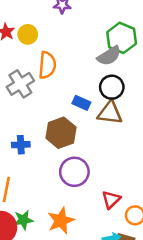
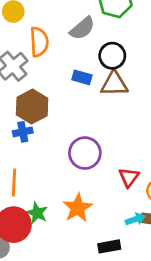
gray semicircle: (109, 56) -> (82, 28), moved
brown hexagon: (61, 133) -> (32, 106), moved
green star: (23, 220) -> (37, 213), turned -30

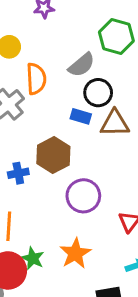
black circle: (112, 56) -> (98, 93), moved
brown hexagon: (32, 106) -> (53, 155), moved

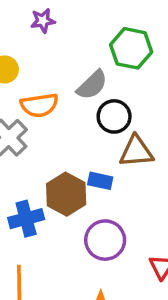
orange semicircle: (36, 79) -> (39, 105), turned 88
blue rectangle: (81, 116) -> (100, 181), moved
blue cross: (18, 173) -> (26, 219), size x1.4

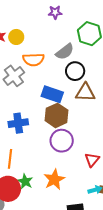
purple star: (43, 21) -> (55, 12), moved
blue rectangle: (100, 181) -> (52, 94), moved, size x1.5
brown hexagon: (66, 194) -> (57, 115), moved

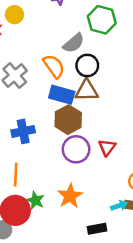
yellow circle: (16, 37) -> (14, 15), moved
orange semicircle: (33, 60) -> (54, 66), moved, turned -120
brown triangle: (85, 92) -> (87, 91), moved
red triangle: (92, 160) -> (107, 147), moved

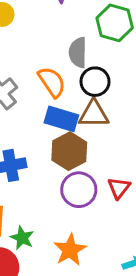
gray semicircle: (74, 43) -> (78, 52), turned 130
green star: (35, 200) -> (22, 238), moved

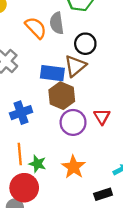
orange semicircle: (52, 82) -> (36, 28), moved
black circle: (95, 82) -> (85, 44), moved
brown triangle: (94, 114) -> (75, 66), turned -30

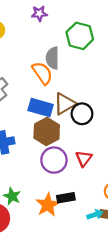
orange semicircle: (36, 28) -> (42, 73), moved
black circle: (85, 44) -> (82, 114), moved
black rectangle: (103, 194) -> (66, 198), moved

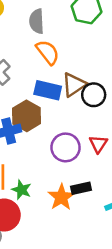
gray semicircle: (53, 58) -> (37, 21), moved
brown hexagon: (47, 131) -> (27, 116), moved

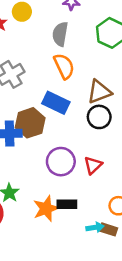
brown triangle: (74, 85) -> (99, 92), moved

